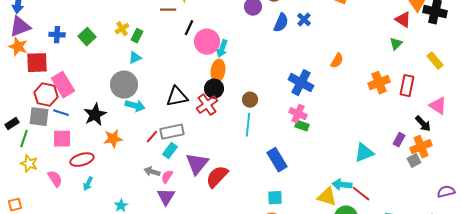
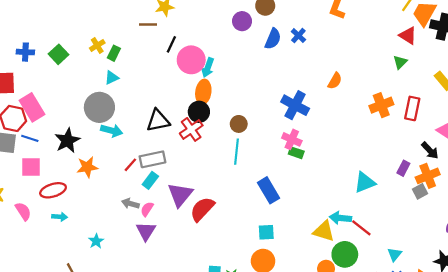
cyan arrow: (88, 184) -> (60, 217), turned -112

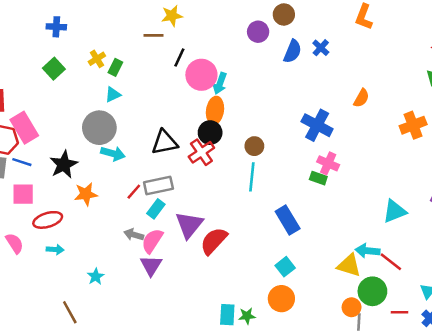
blue cross: (25, 52) -> (56, 27), moved
pink cross: (292, 139) -> (328, 163), moved
pink semicircle: (147, 209) -> (152, 241), size x1.5
cyan square: (266, 232) -> (285, 267), turned -35

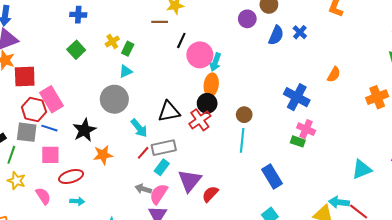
cyan arrow: (113, 153) -> (139, 128), moved, turned 36
red semicircle: (214, 241) -> (210, 194), size x0.7

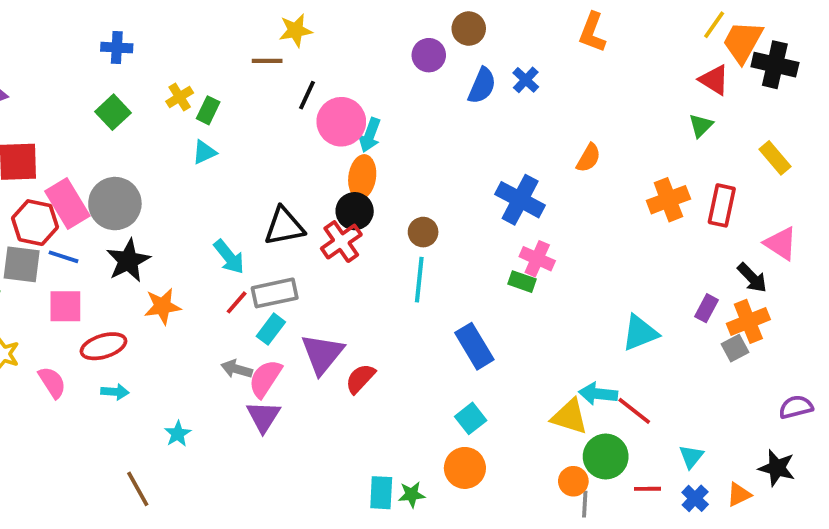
gray circle: (114, 99) -> (115, 204), moved

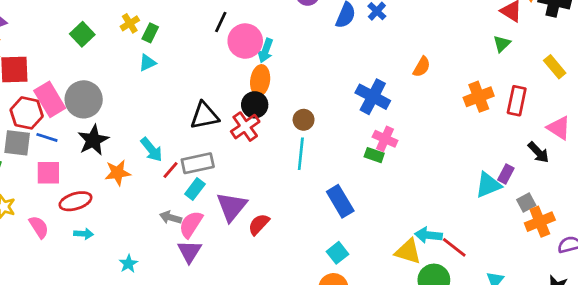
cyan arrow: (229, 257) -> (152, 150), moved
orange cross: (748, 321) -> (540, 222), moved
cyan triangle: (640, 333) -> (488, 185), moved

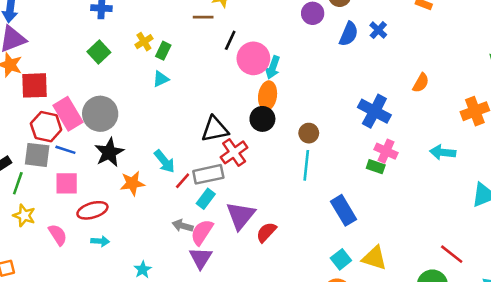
red cross: (245, 127) -> (234, 152), moved
cyan arrow: (428, 235) -> (443, 152), moved
yellow triangle: (408, 251) -> (374, 258), moved

